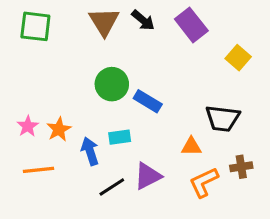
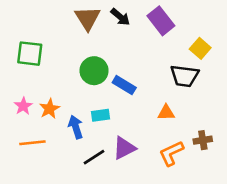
green square: (35, 26) -> (30, 54), moved
black trapezoid: (223, 118) -> (184, 76), moved
orange triangle: (191, 146) -> (166, 113), moved

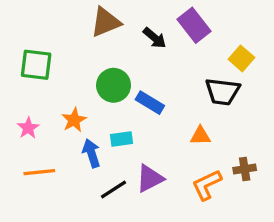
black arrow: (120, 17) -> (155, 38), moved
brown triangle: (87, 18) -> (106, 22), turned 40
orange star: (49, 109) -> (74, 120), moved

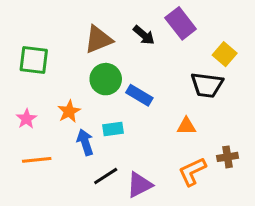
brown triangle: (106, 22) -> (98, 39), moved
purple triangle: (150, 178) -> (139, 185), moved

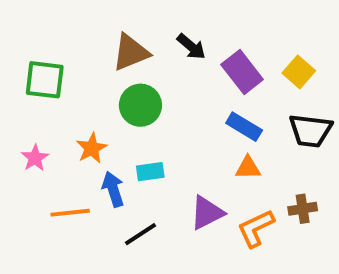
purple rectangle: (181, 23) -> (242, 72), moved
black trapezoid: (207, 85) -> (310, 131), moved
blue rectangle: (139, 95) -> (244, 127), moved
orange line: (37, 160) -> (70, 213), moved
purple triangle: (139, 185) -> (207, 213), moved

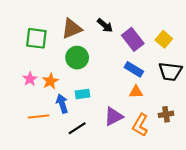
green square: (45, 80) -> (36, 38), moved
pink star: (35, 158) -> (30, 79), moved
orange L-shape: (256, 228) -> (140, 125), turned -35

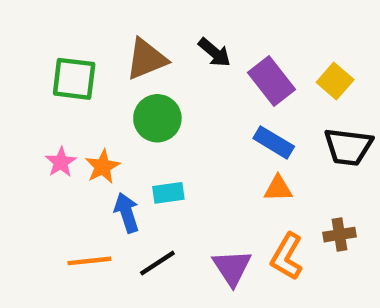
orange line: (39, 116) -> (89, 261), moved
purple triangle: (114, 116) -> (232, 267), moved, turned -36

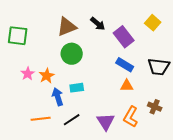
green square: (74, 79) -> (18, 36), moved
yellow square: (335, 81) -> (153, 23), moved
brown cross: (339, 235) -> (155, 107), turned 32

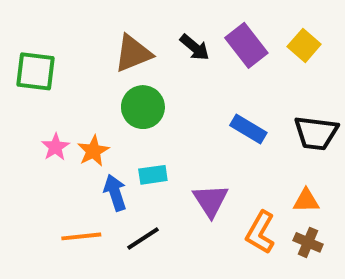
purple rectangle: (124, 37) -> (246, 45), moved
orange triangle: (127, 86) -> (306, 201), moved
brown cross: (155, 107) -> (308, 242), moved
purple triangle: (106, 122) -> (211, 201), moved

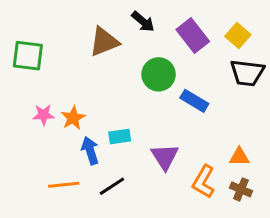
black arrow: (195, 47) -> (143, 22), moved
green circle: (143, 107) -> (159, 74), moved
black trapezoid: (316, 133) -> (247, 73), moved
pink star: (55, 147) -> (44, 115), turned 30

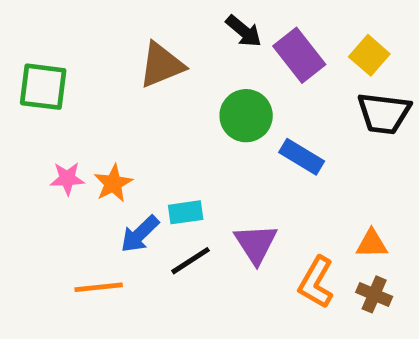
black arrow: (143, 22) -> (244, 31), moved
blue arrow: (90, 151) -> (140, 234), turned -116
black line: (112, 186) -> (191, 261), moved

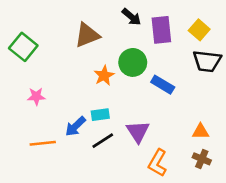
purple rectangle: (299, 55) -> (161, 30), turned 32
green square: (43, 87) -> (23, 47), turned 32
orange star: (113, 183) -> (104, 75), moved
orange L-shape: (316, 282) -> (157, 163), moved
orange line: (99, 287) -> (43, 143), moved

